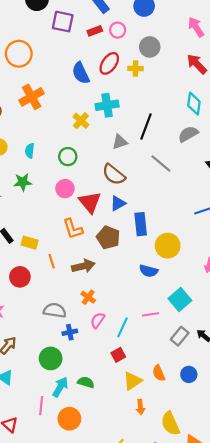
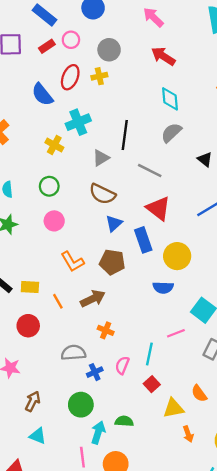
red triangle: (90, 202) -> (158, 208), moved
pink semicircle: (98, 320) -> (122, 365), moved
yellow triangle: (133, 381) -> (173, 408), turned 36

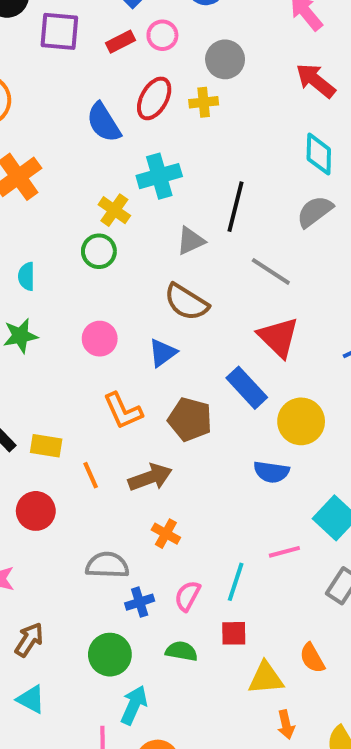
green circle: (49, 186) -> (99, 251), moved
blue triangle: (114, 223) -> (163, 353), moved
blue rectangle: (143, 240) -> (247, 388), turned -30
red square: (152, 384) -> (234, 633), turned 35
green semicircle: (124, 421) -> (181, 651), moved

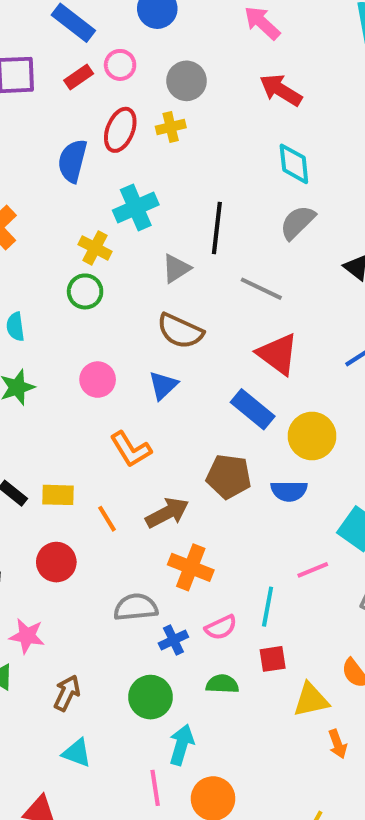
blue semicircle: (104, 122) -> (72, 161), turned 54
brown pentagon: (190, 419) -> (229, 476), moved
orange cross: (166, 534) -> (191, 567), size x1.5
pink semicircle: (187, 596) -> (221, 627), turned -136

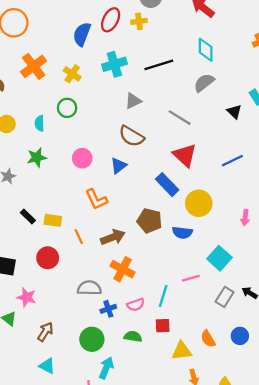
black line: (217, 228) -> (159, 65), moved, turned 60
yellow cross: (95, 248) -> (72, 74), moved
green circle: (85, 291) -> (67, 108), moved

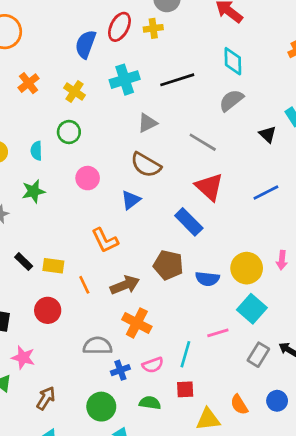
orange cross: (34, 66) -> (29, 83), size x0.7
pink circle: (82, 158) -> (88, 178), moved
yellow circle: (199, 203) -> (247, 268), moved

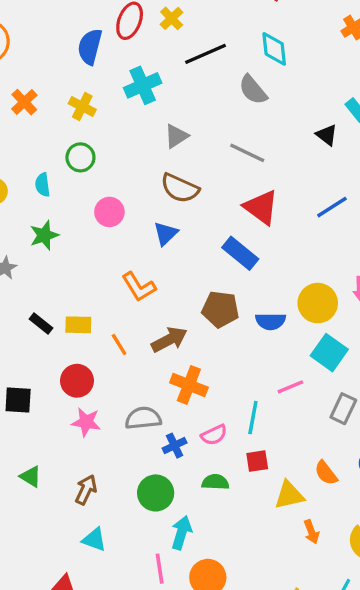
yellow cross: (153, 28) -> (172, 18), turned -30
black line: (177, 80) -> (205, 54), moved
gray semicircle: (231, 100) -> (253, 90), moved, turned -85
pink star: (23, 358) -> (86, 422), moved

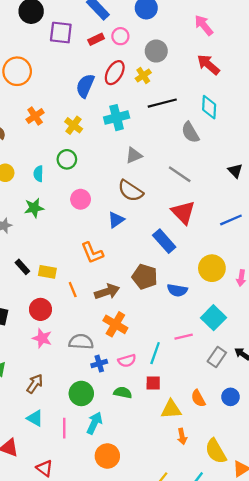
yellow circle: (318, 303) -> (212, 268), moved
pink line: (160, 569) -> (64, 428), moved

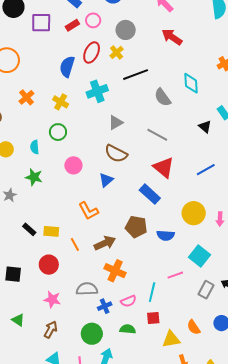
cyan diamond: (209, 107) -> (191, 83), moved
green star: (34, 208) -> (34, 177), turned 30
pink star: (42, 338) -> (52, 299), moved

